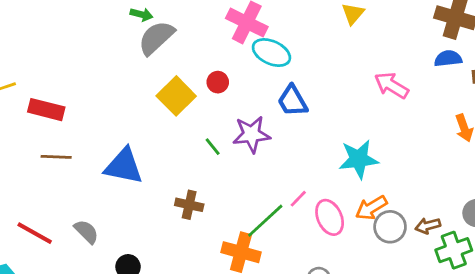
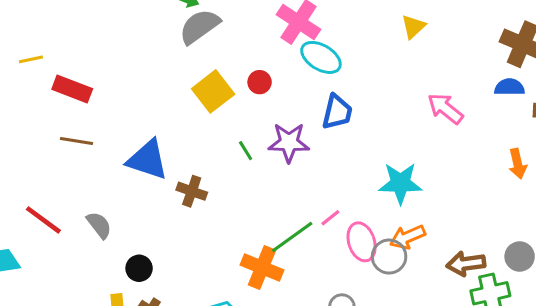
blue trapezoid: (292, 101) -> (337, 112), turned -144
brown cross: (189, 205) -> (192, 191), moved
brown arrow: (428, 226) -> (466, 264), size x1.4
gray circle: (390, 227) -> (389, 257), moved

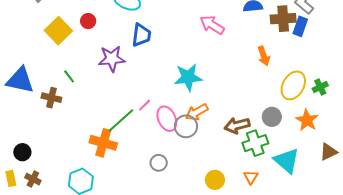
green line: (246, 151) -> (69, 76), moved

